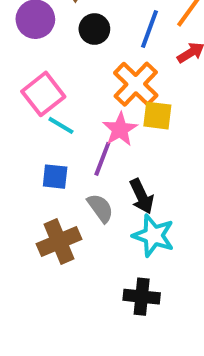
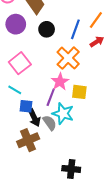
yellow square: (157, 116) -> (79, 92), moved
cyan line: (61, 125) -> (15, 90), moved
black arrow: (142, 196) -> (34, 118), moved
cyan star: (153, 236) -> (63, 114), moved

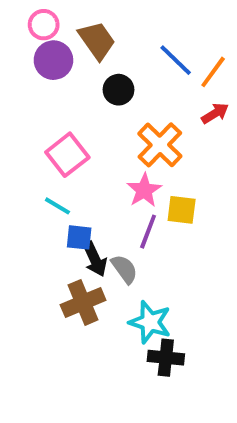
purple circle: (16, 24) -> (53, 60), moved
blue line: (75, 29) -> (176, 60), moved, turned -66
purple line: (51, 97) -> (148, 232), moved
cyan star: (63, 114) -> (150, 322), moved

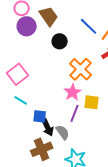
pink square: (67, 155) -> (18, 74), moved
cyan line: (57, 206) -> (21, 100), moved

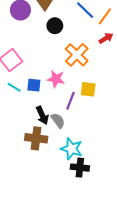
pink star: (73, 92) -> (56, 79), moved, turned -30
blue square: (40, 116) -> (34, 85), moved
brown cross: (42, 149) -> (36, 138), turned 30

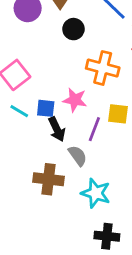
orange cross: (77, 55) -> (103, 68), turned -30
black arrow: (42, 115) -> (57, 129), moved
black cross: (80, 168) -> (107, 236), moved

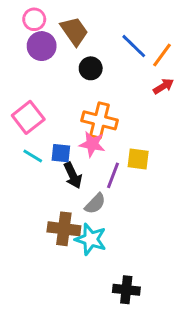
orange cross: (103, 68) -> (100, 120), moved
gray semicircle: (78, 156) -> (95, 204), turned 80
cyan star: (96, 193) -> (91, 239), moved

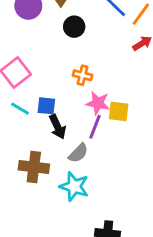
orange cross: (100, 120) -> (83, 75), size x0.6
pink star: (92, 144) -> (98, 103), moved
brown cross: (64, 229) -> (34, 167), moved

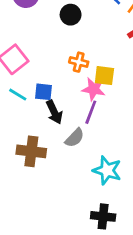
yellow square: (119, 111) -> (104, 76), moved
cyan star: (74, 186) -> (107, 170), moved

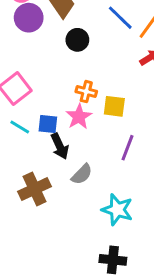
pink star: (94, 89) -> (79, 117), moved, turned 30
purple line: (91, 112) -> (128, 148), moved
brown cross: (31, 151) -> (35, 189), turned -32

